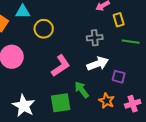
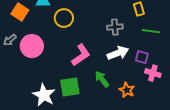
purple square: (119, 77) -> (142, 57), moved
green square: (61, 103) -> (70, 87), moved
pink cross: (133, 104) -> (153, 73), moved, turned 35

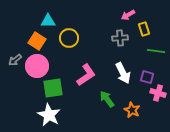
orange square: (20, 12) -> (37, 41), moved
gray cross: (115, 27) -> (120, 38), moved
white arrow: (118, 53) -> (123, 73), turned 85
green square: (70, 87) -> (53, 88), moved

